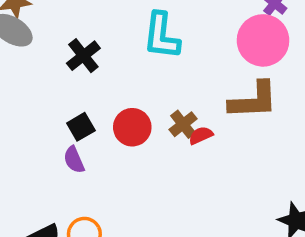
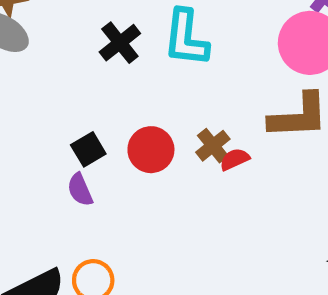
black cross: (83, 56) -> (120, 43), moved

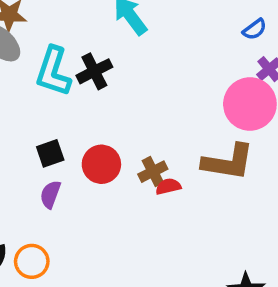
cyan L-shape: (186, 38) -> (53, 71), moved
purple semicircle: (80, 190) -> (50, 194), moved, turned 32

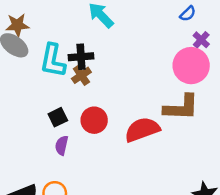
black cross: (94, 71) -> (81, 57), turned 30
brown cross: (153, 172) -> (81, 75), moved
red semicircle: (168, 186) -> (142, 130), size x2.0

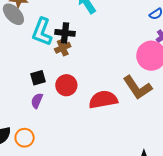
brown L-shape: (181, 107) -> (137, 88), turned 44

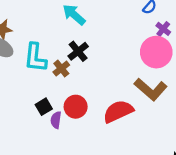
black cross: (65, 33) -> (78, 51), moved, turned -30
purple semicircle: (37, 101) -> (56, 120), moved

